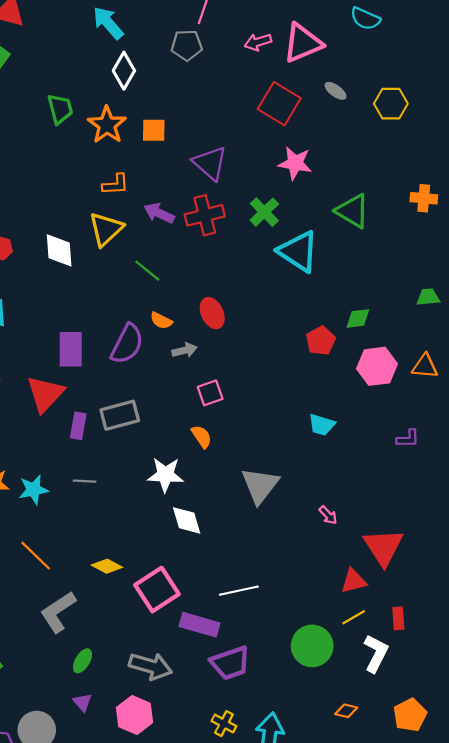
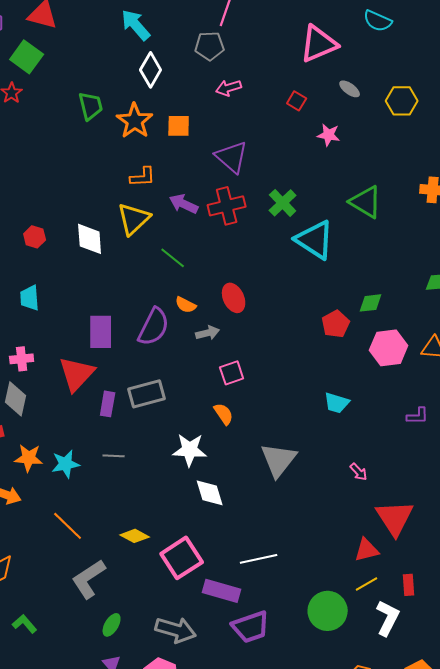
pink arrow: (258, 42) -> (229, 88), moved
red square: (279, 104) -> (297, 101), size x0.5
pink star: (295, 163) -> (329, 135), moved, size x0.7
pink arrow: (328, 515) -> (359, 472), moved

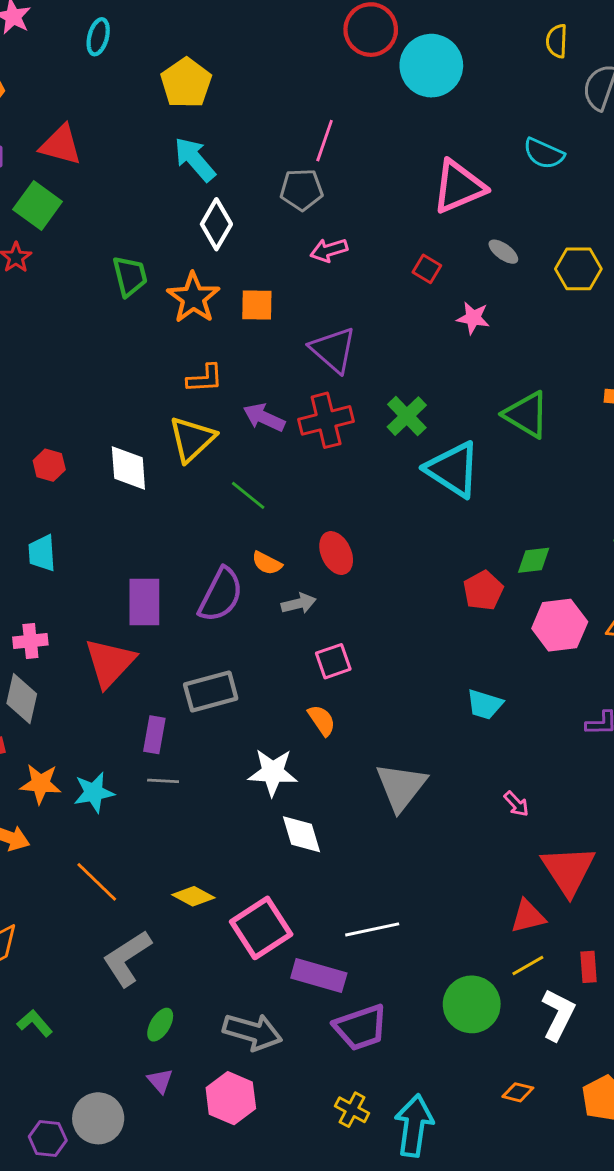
purple rectangle: (108, 404) -> (154, 735), moved

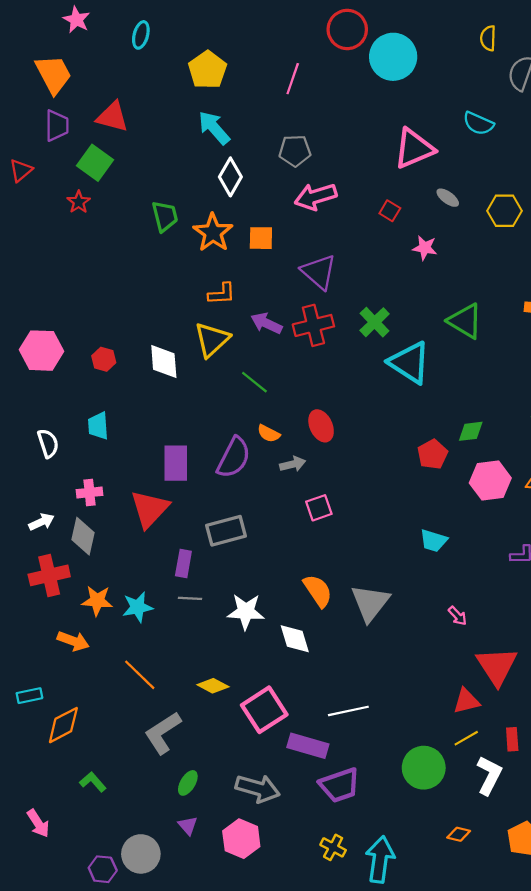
pink line: (325, 141) -> (293, 79), moved
pink arrow: (329, 250) -> (316, 197), size x1.5
orange semicircle: (322, 720) -> (318, 591), moved, size x1.4
white star: (273, 772) -> (246, 612), moved

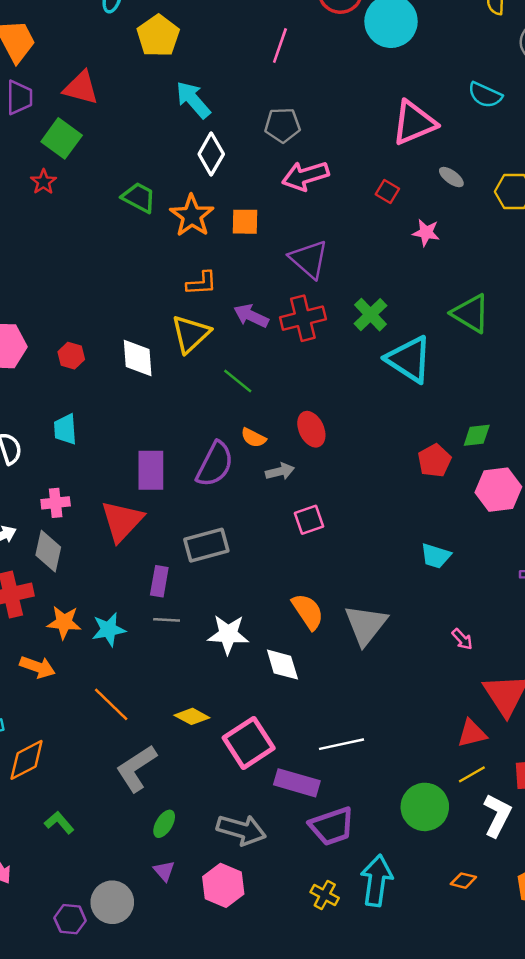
yellow pentagon: (207, 70) -> (158, 36), moved
green trapezoid: (165, 216) -> (139, 198), turned -48
cyan arrow: (380, 859) -> (377, 881), moved

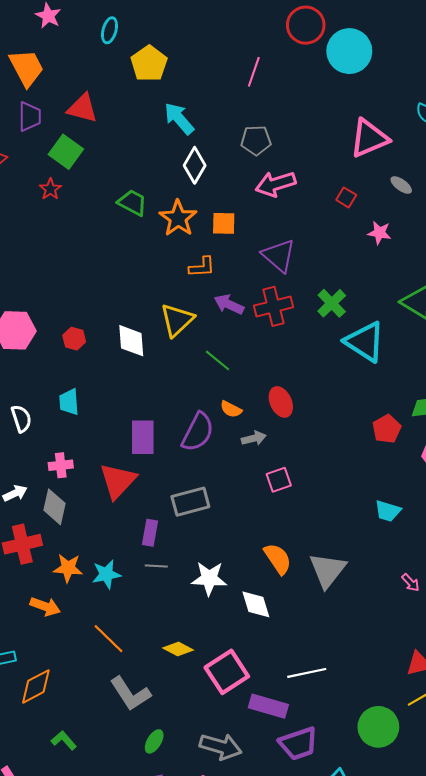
orange L-shape: (202, 283) -> (202, 267), moved
gray L-shape: (136, 768) -> (130, 694), turned -90

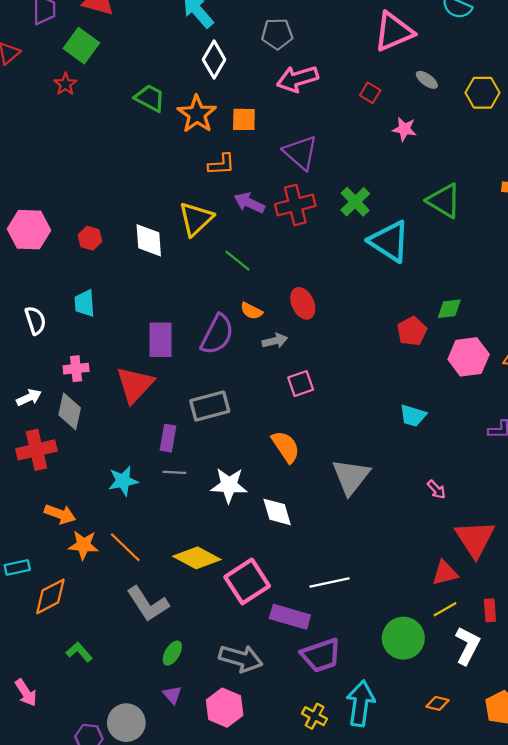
orange semicircle: (278, 559) -> (286, 447), moved
orange star: (68, 568) -> (84, 545), moved
yellow diamond: (178, 649) -> (197, 558), size x1.5

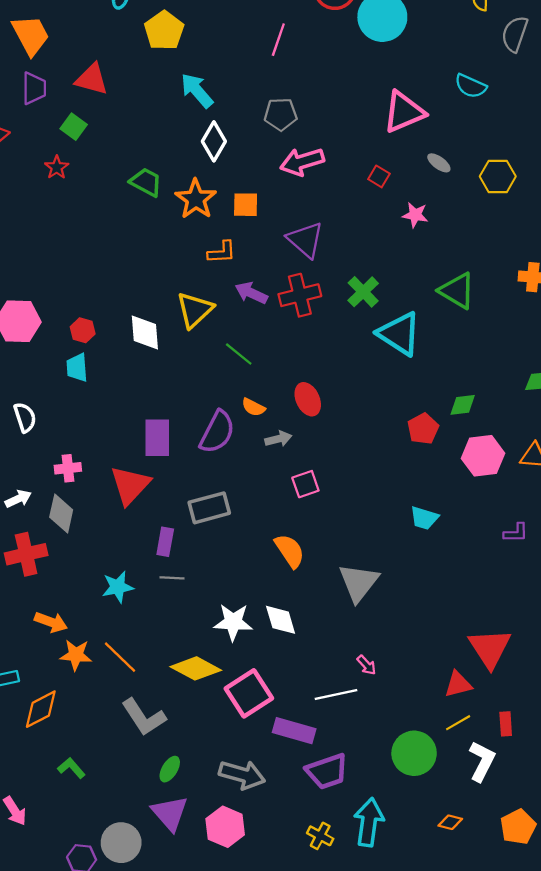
green square: (81, 46) -> (74, 127), size x0.7
cyan trapezoid: (85, 303) -> (77, 368), moved
white star: (229, 485) -> (233, 622), moved
pink arrow: (436, 489) -> (367, 665), moved
purple triangle: (172, 695) -> (170, 813), size x1.8

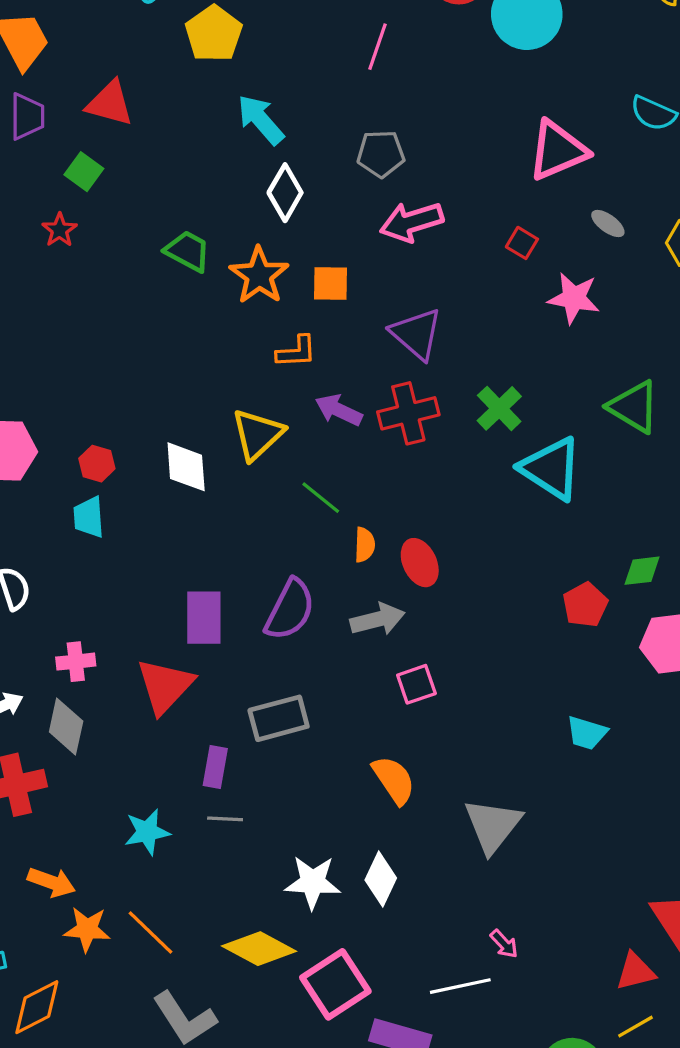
pink star: (415, 215) -> (574, 298), size x1.4
orange semicircle: (253, 407) -> (365, 545), moved, turned -115
gray arrow: (278, 439) -> (378, 619), size x1.4
white diamond: (281, 620) -> (381, 879), turned 42

